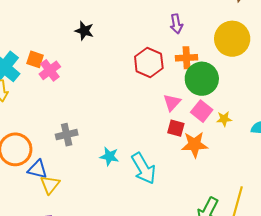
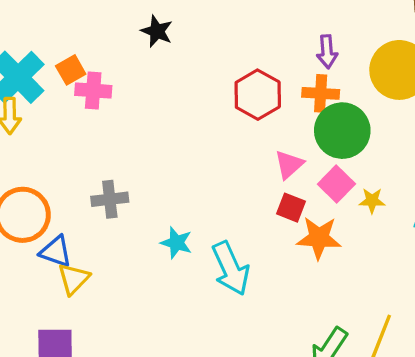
purple arrow: (176, 24) -> (327, 52), moved
orange square: (35, 59) -> (71, 70), turned 36
pink cross: (50, 70) -> (93, 90), turned 35

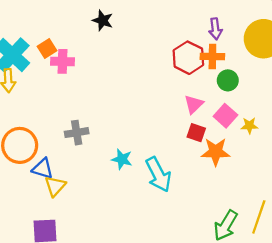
red hexagon: (258, 95) -> (188, 58), moved
green circle: (342, 131) -> (228, 80), size x0.6

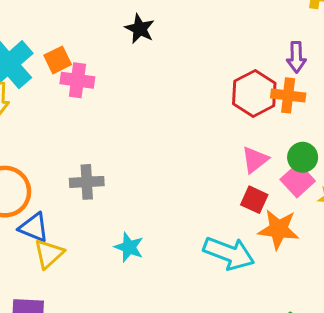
green circle: (228, 80) -> (303, 157), moved
cyan star: (122, 159) -> (129, 247), moved
cyan arrow: (158, 175) -> (229, 253), moved, turned -48

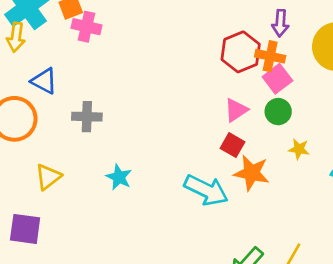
pink square: (298, 180) -> (277, 79), moved
blue triangle: (34, 227) -> (44, 81), moved

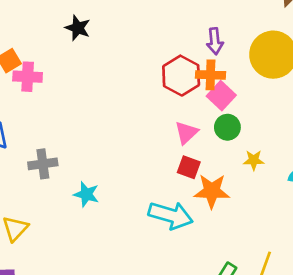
cyan star: (119, 177) -> (86, 194), moved

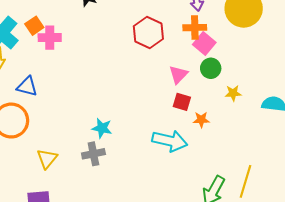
red hexagon: (181, 76) -> (148, 32), moved
gray cross: (43, 164) -> (93, 154), moved
orange star: (212, 191) -> (201, 120), size x0.6

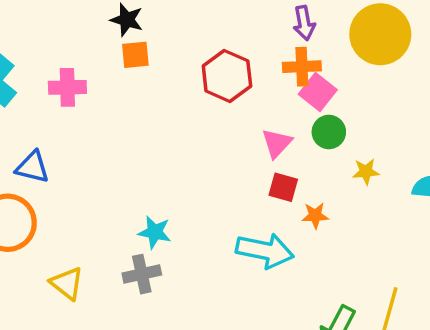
orange square: (34, 26) -> (135, 55), moved, turned 30
yellow triangle: (47, 159) -> (67, 283), turned -30

